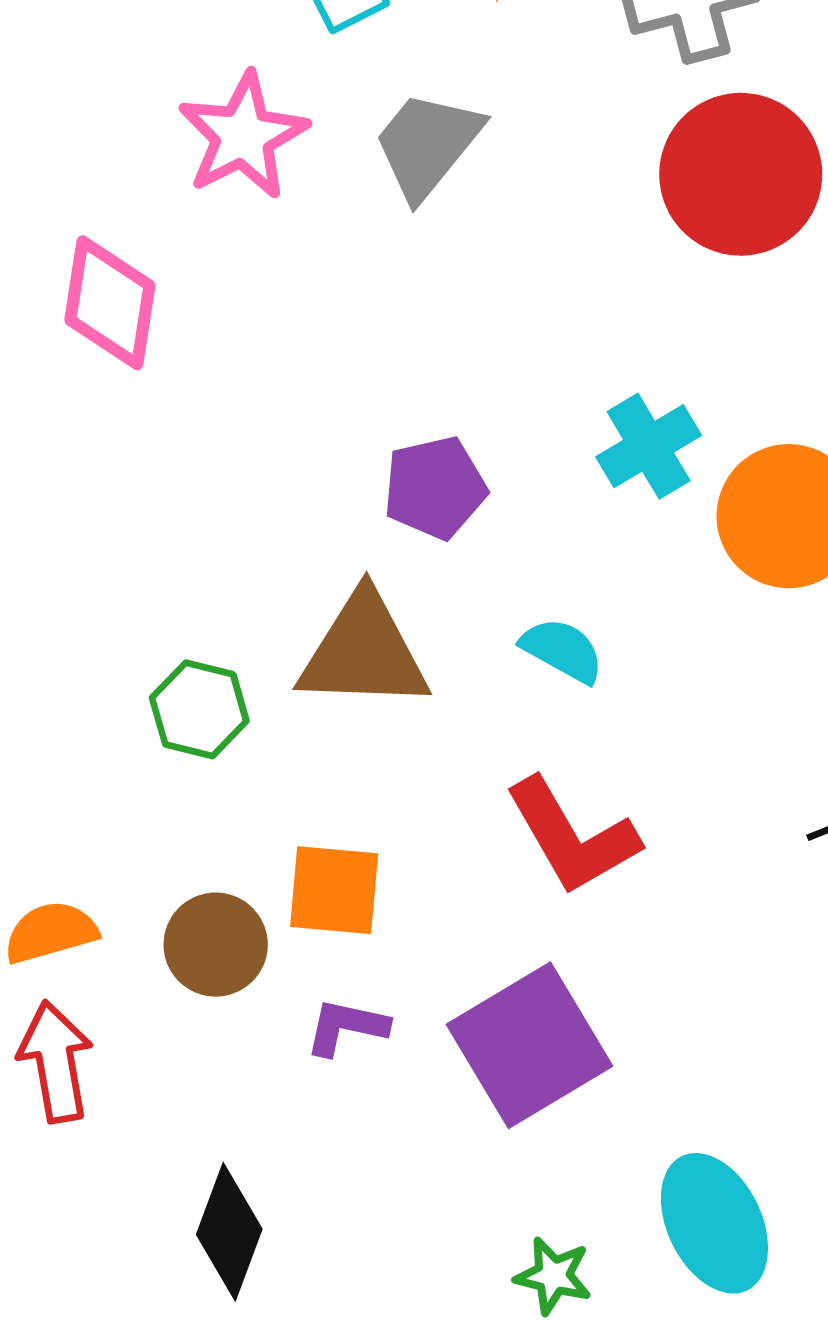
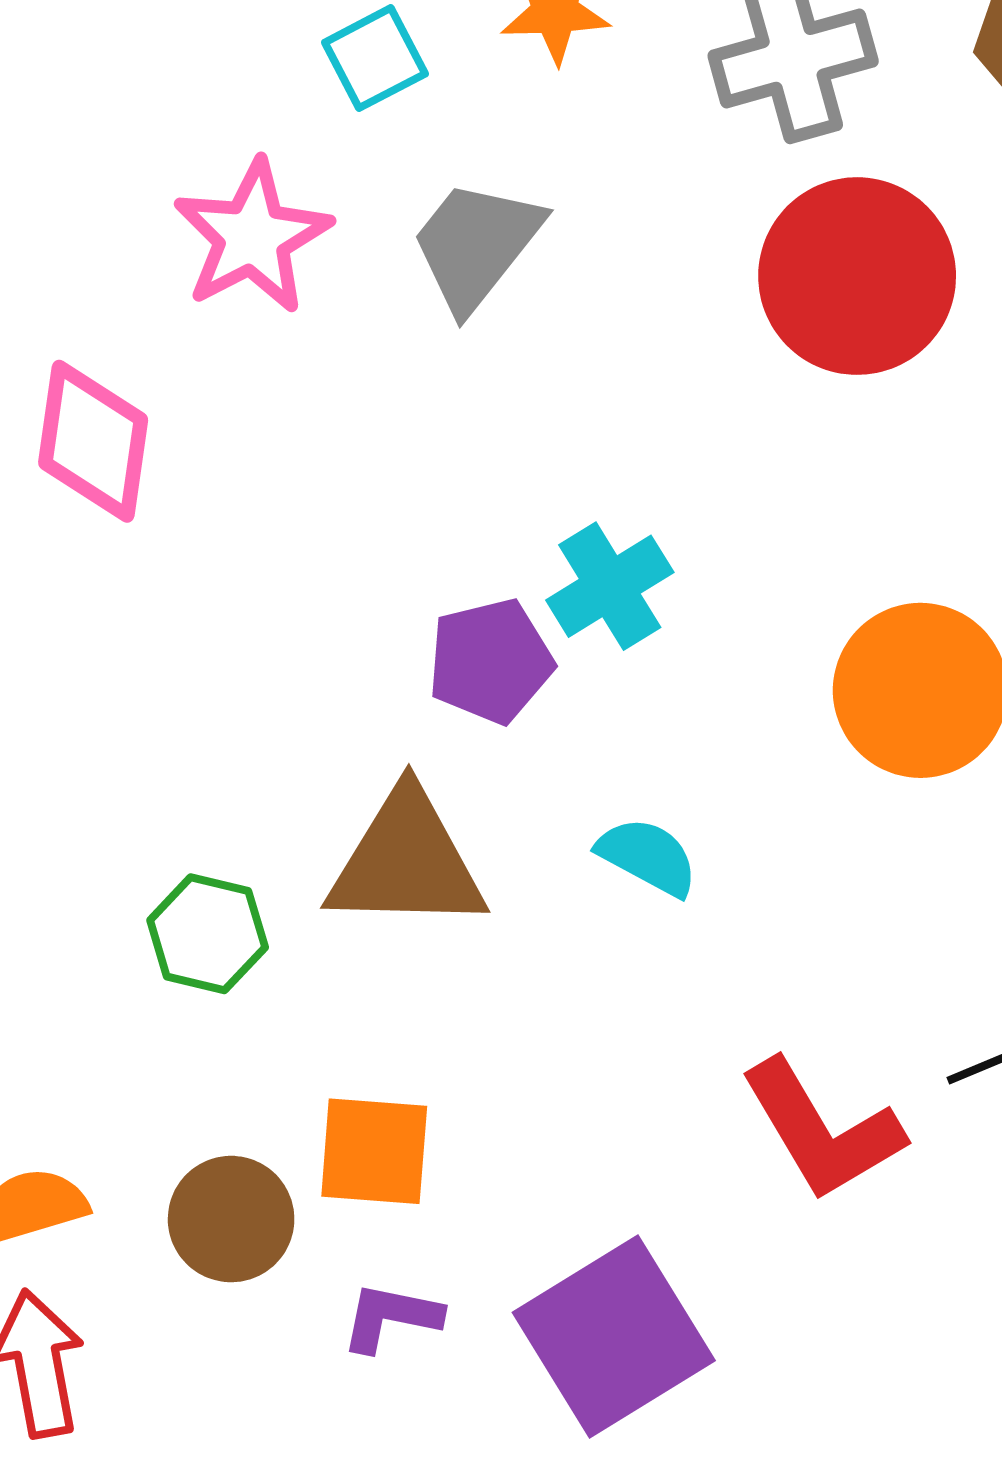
cyan cross: (649, 446) -> (610, 586), moved
red L-shape: (572, 836) -> (822, 1130), moved

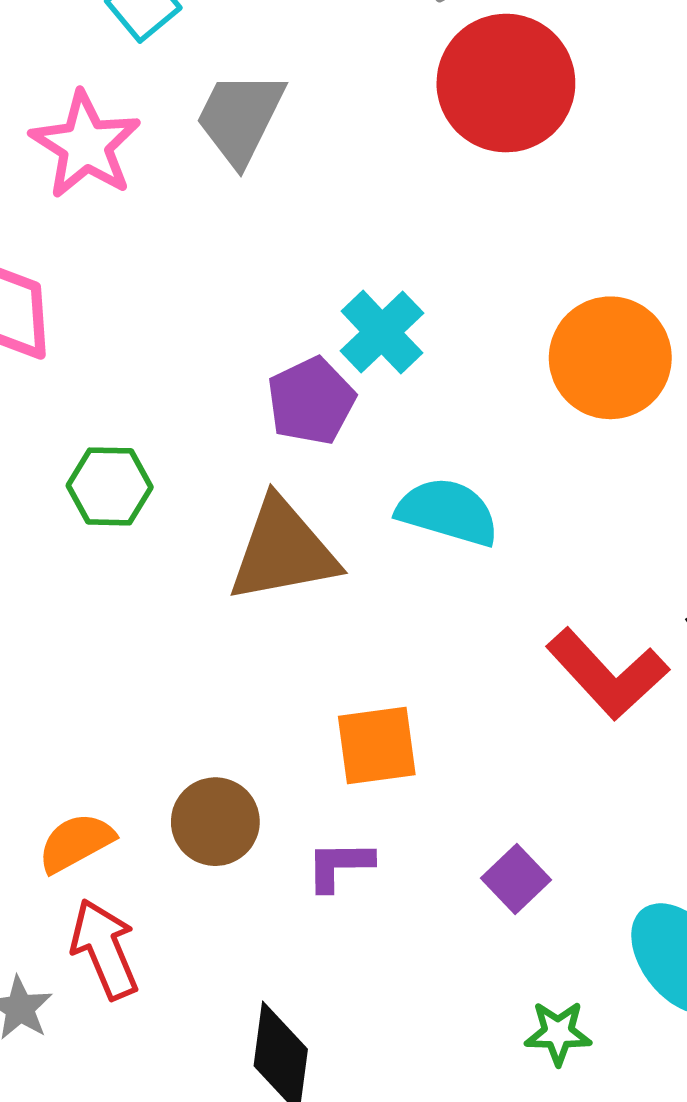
cyan semicircle: (648, 857) -> (448, 512), size x1.4
green hexagon: (208, 934) -> (110, 486), moved
orange square: (374, 1151) -> (377, 745), moved
purple square: (614, 1337) -> (516, 879), moved, size x0.5

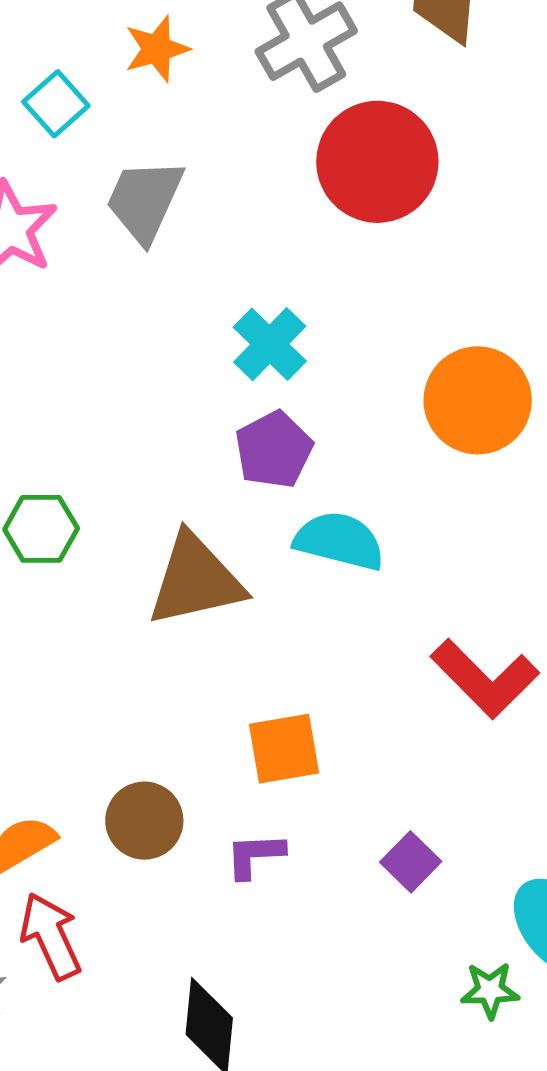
cyan cross: (382, 332) -> (270, 344), moved
purple pentagon: (311, 401) -> (274, 450), moved
green star: (558, 1033) -> (490, 990), moved

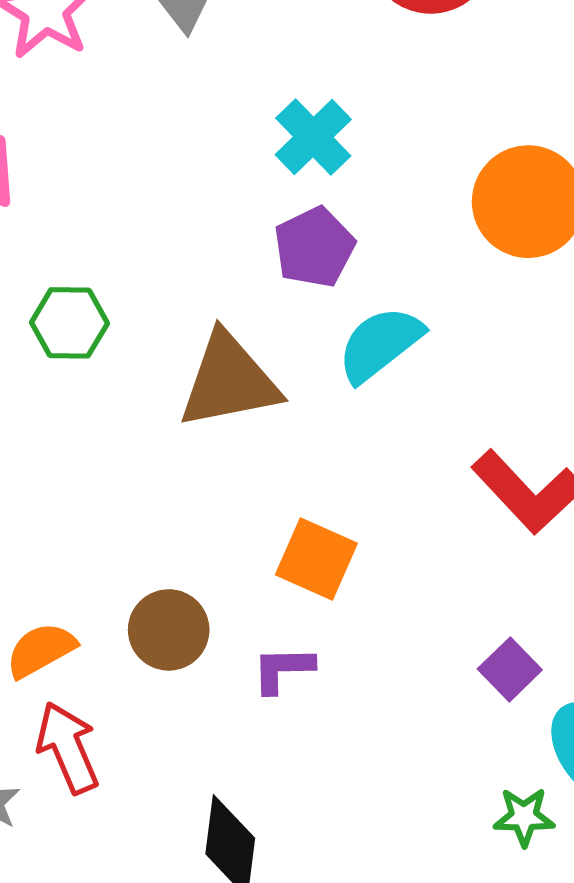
cyan semicircle: (339, 541) -> (380, 344), turned -54
orange square: (284, 749) -> (316, 559), turned 32
purple square: (411, 862) -> (510, 669), moved

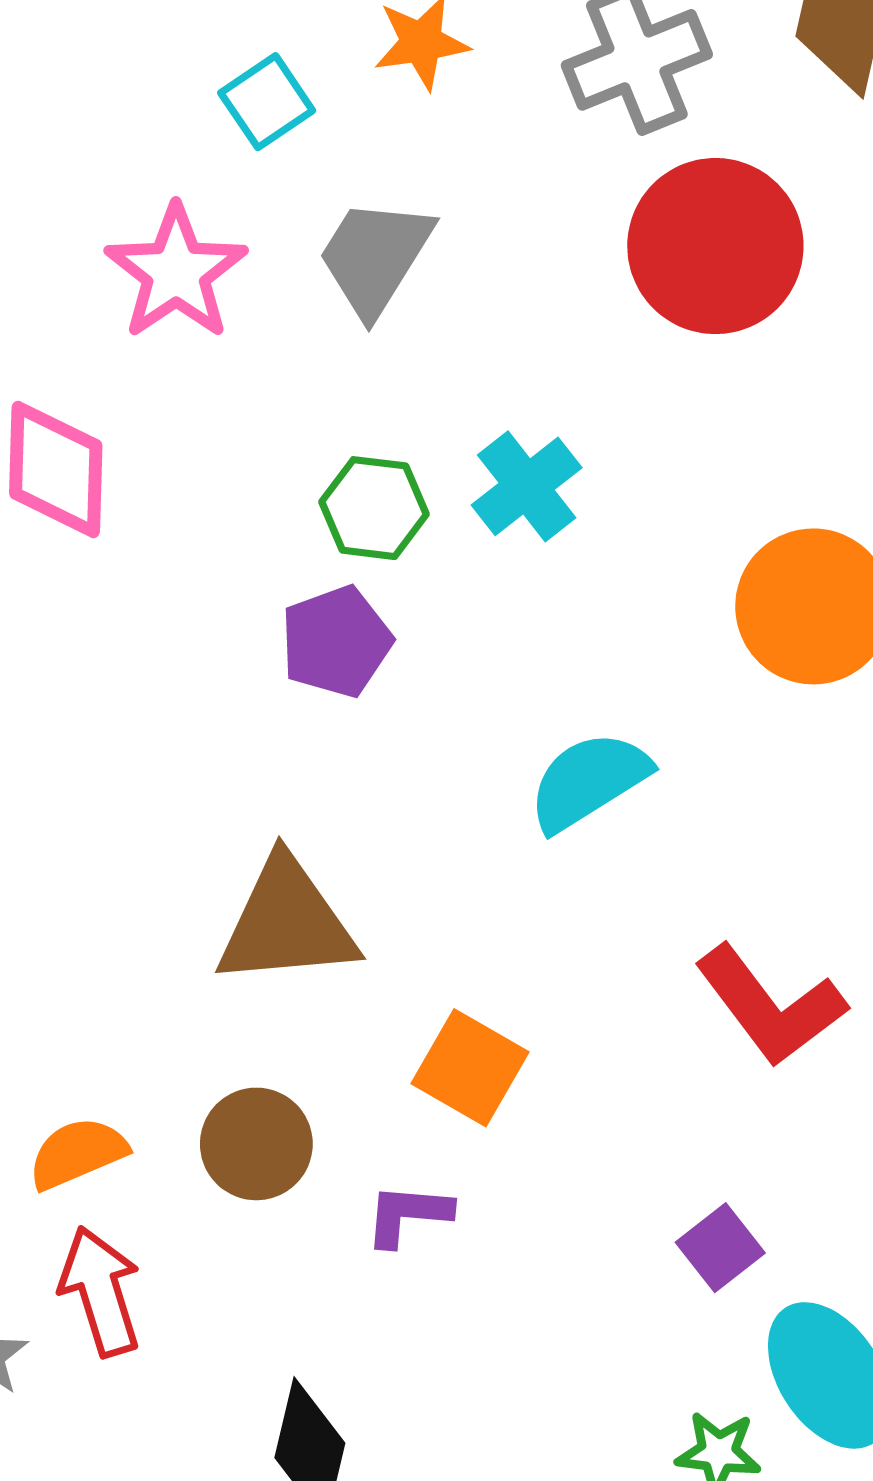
purple pentagon: (314, 247) -> (336, 642), moved
green hexagon: (69, 323) -> (374, 508), moved
brown triangle: (229, 381) -> (287, 923), moved

